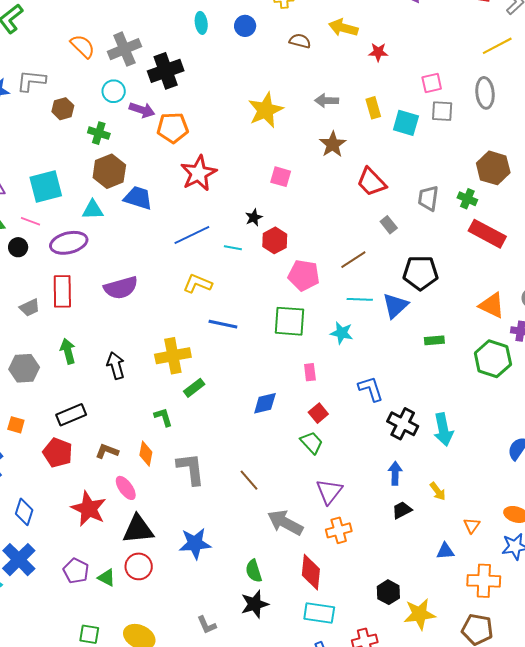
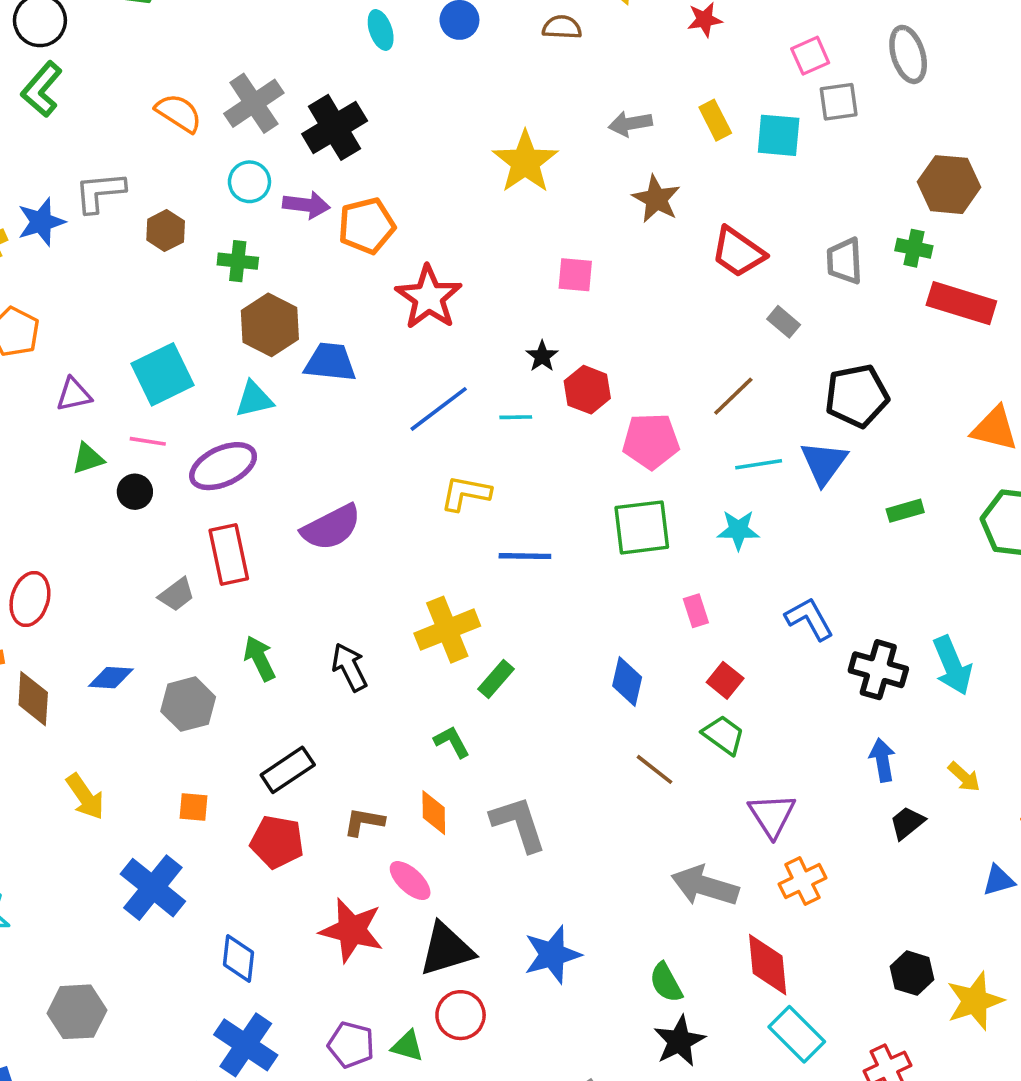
blue diamond: (265, 403) -> (627, 682), turned -52
brown line: (249, 480) -> (654, 769), moved
cyan rectangle: (319, 613) -> (797, 1034), turned 48

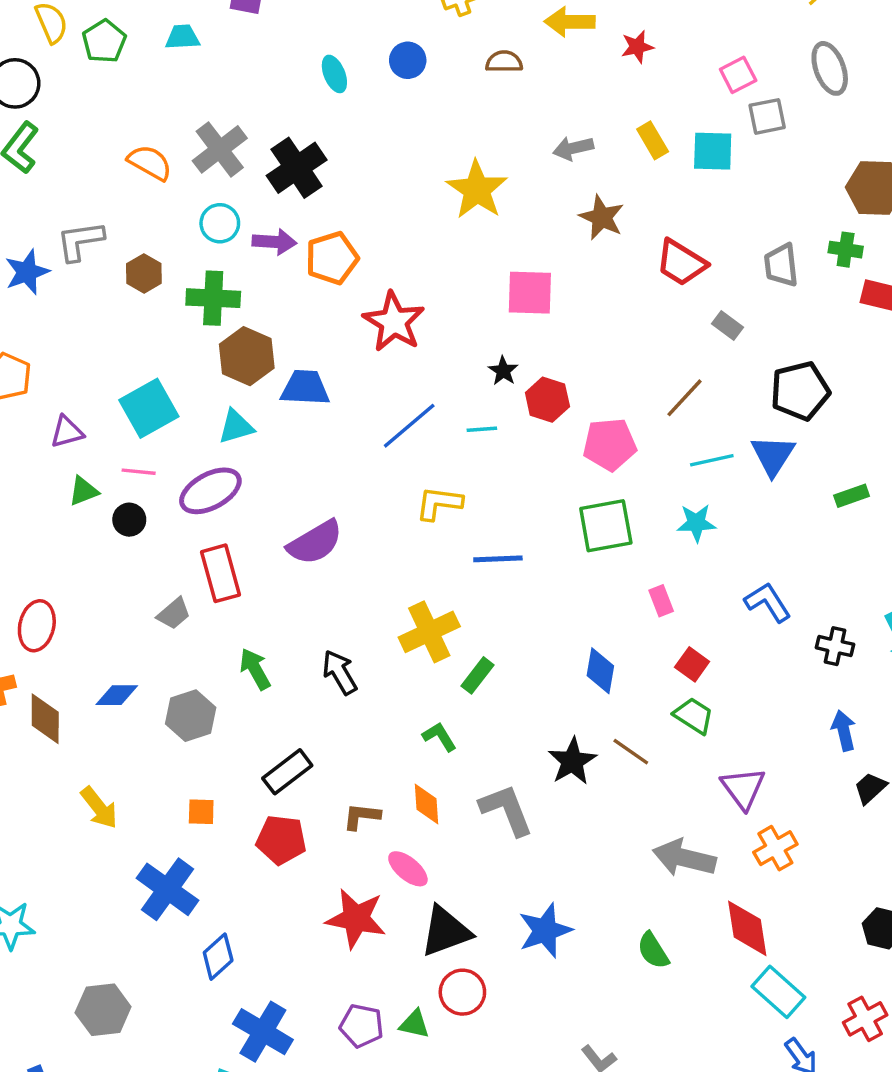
green cross: (238, 261) -> (213, 298), size x1.4
pink square: (575, 275) -> (530, 293), size x1.4
black cross: (878, 670) -> (835, 646), size x0.7
blue diamond: (238, 958) -> (218, 957), moved, turned 45
black star: (679, 1041) -> (572, 761), moved

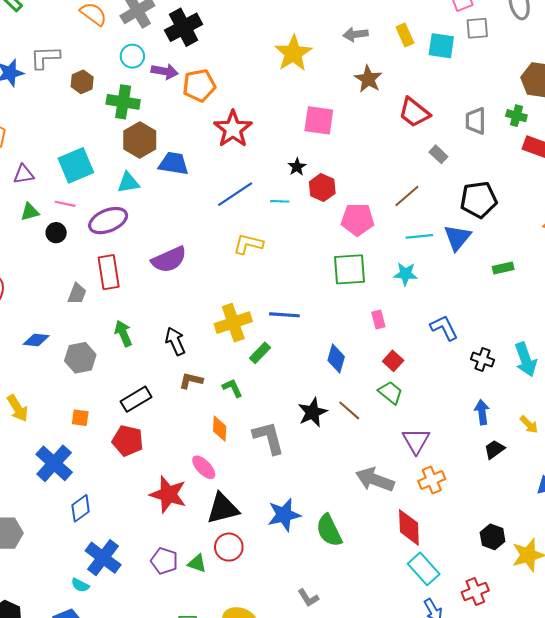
blue line: (498, 559) -> (284, 315), moved
gray trapezoid: (174, 614) -> (77, 294), turned -35
brown L-shape: (362, 816) -> (191, 381), moved
green semicircle: (653, 951) -> (329, 530), moved, size x1.4

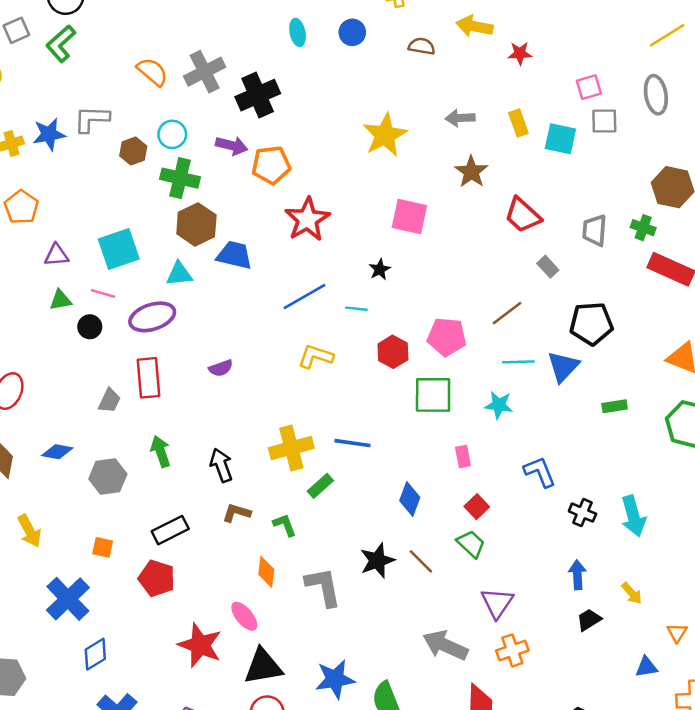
cyan circle: (132, 56) -> (172, 134), moved
red hexagon: (322, 188) -> (393, 352), moved
purple semicircle: (169, 260) -> (221, 368), size x0.6

